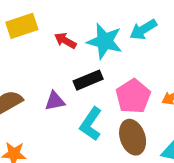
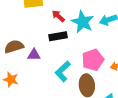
black rectangle: (88, 80) -> (58, 36), moved
purple triangle: (55, 101) -> (34, 55), moved

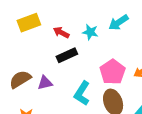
cyan star: (83, 22) -> (90, 32), size x0.6

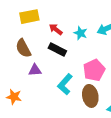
black rectangle: (67, 55) -> (57, 50), turned 42
brown semicircle: (20, 79) -> (23, 48), moved, turned -96

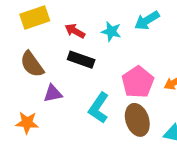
orange star: (14, 97) -> (27, 123), moved

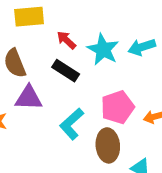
cyan star: (111, 31) -> (103, 50), size x1.5
purple triangle: (53, 93) -> (29, 98), size x1.4

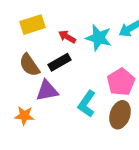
black rectangle: (66, 71) -> (59, 62), moved, turned -50
brown ellipse: (108, 145) -> (120, 115), turned 36

